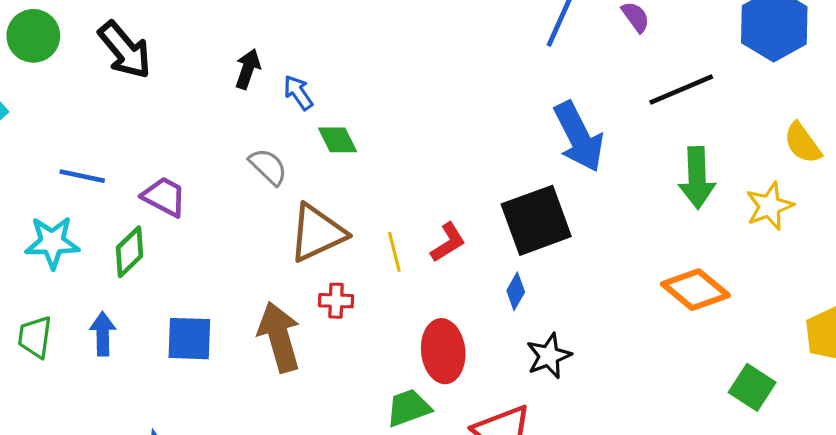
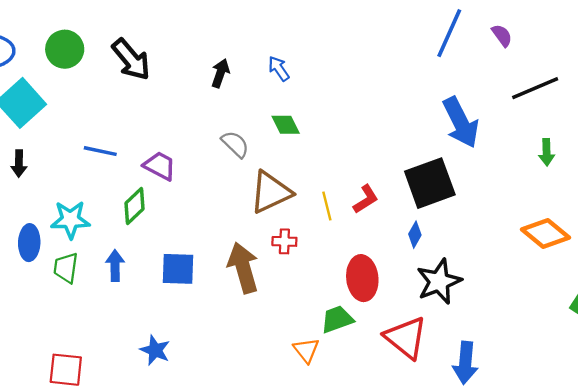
blue arrow: (298, 93) -> (279, 69), moved
green arrow: (697, 178) -> (547, 152), size x0.6
cyan star: (52, 242) -> (70, 220), moved
black star: (549, 356) -> (439, 282), size x1.4

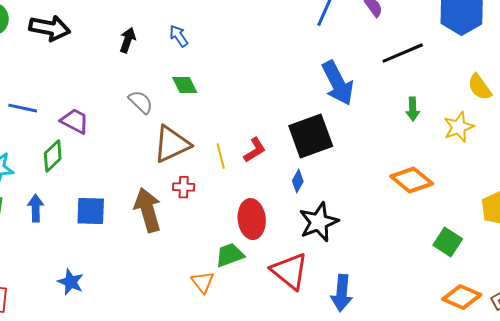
black arrow: (131, 59) -> (50, 28), turned -39

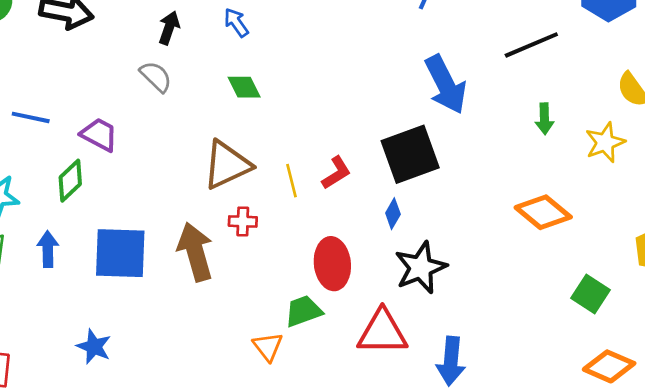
gray semicircle: (141, 102) -> (156, 77), moved
blue square: (91, 211) -> (120, 253), size x1.4
red triangle: (290, 271) -> (382, 332), turned -39

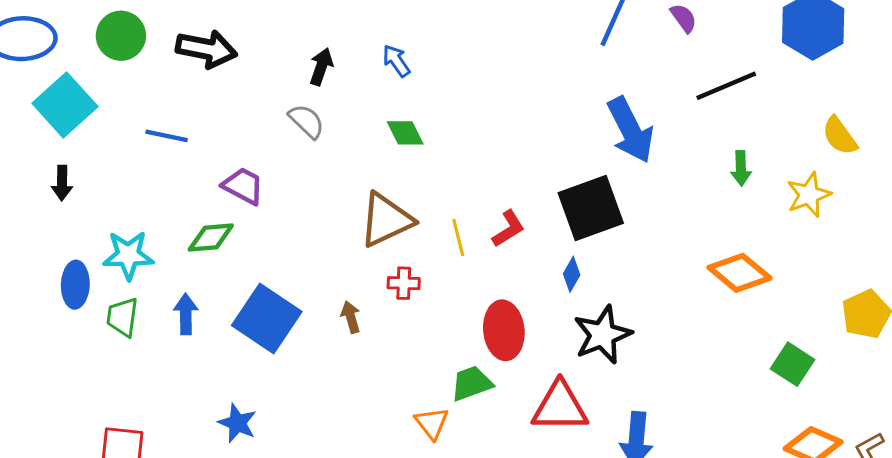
blue line: (31, 117) -> (167, 136), moved
green diamond: (70, 181) -> (211, 237), turned 39
brown arrow: (195, 252) -> (351, 317), size x0.5
blue square: (120, 253) -> (267, 319), turned 32

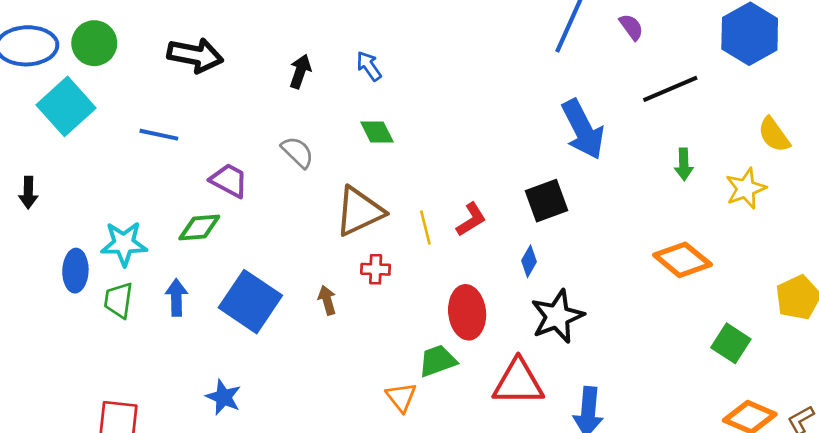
green circle: (121, 36) -> (94, 43), moved
gray semicircle: (307, 121) -> (298, 152), moved
black arrow: (62, 183) -> (28, 193), moved
black square: (591, 208) -> (546, 201), size x0.7

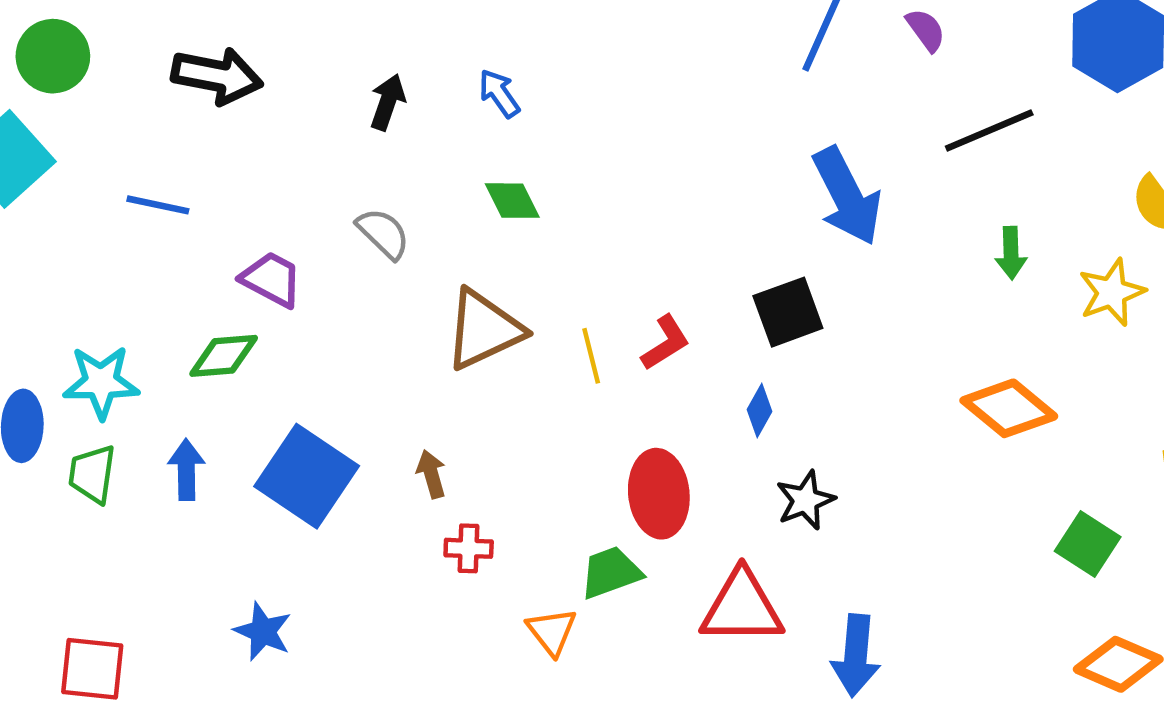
red cross: (376, 269) -> (469, 548), moved
black star: (557, 316) -> (805, 500), size x0.7

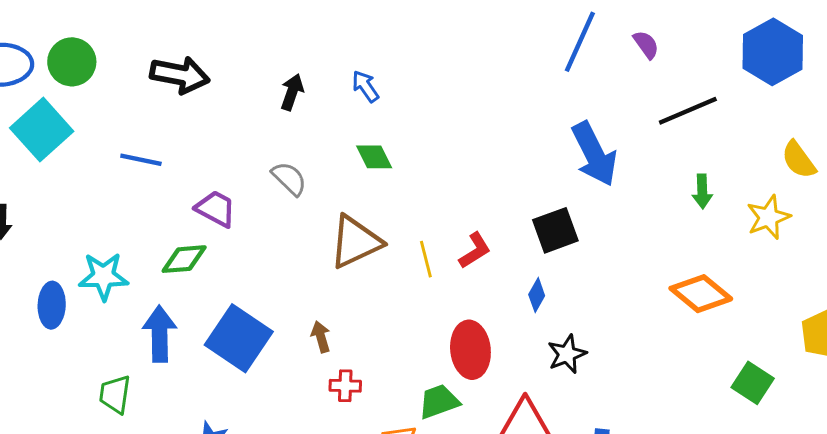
blue arrow: (186, 470) -> (160, 334), size x1.4
green trapezoid: (92, 474) -> (115, 394), moved

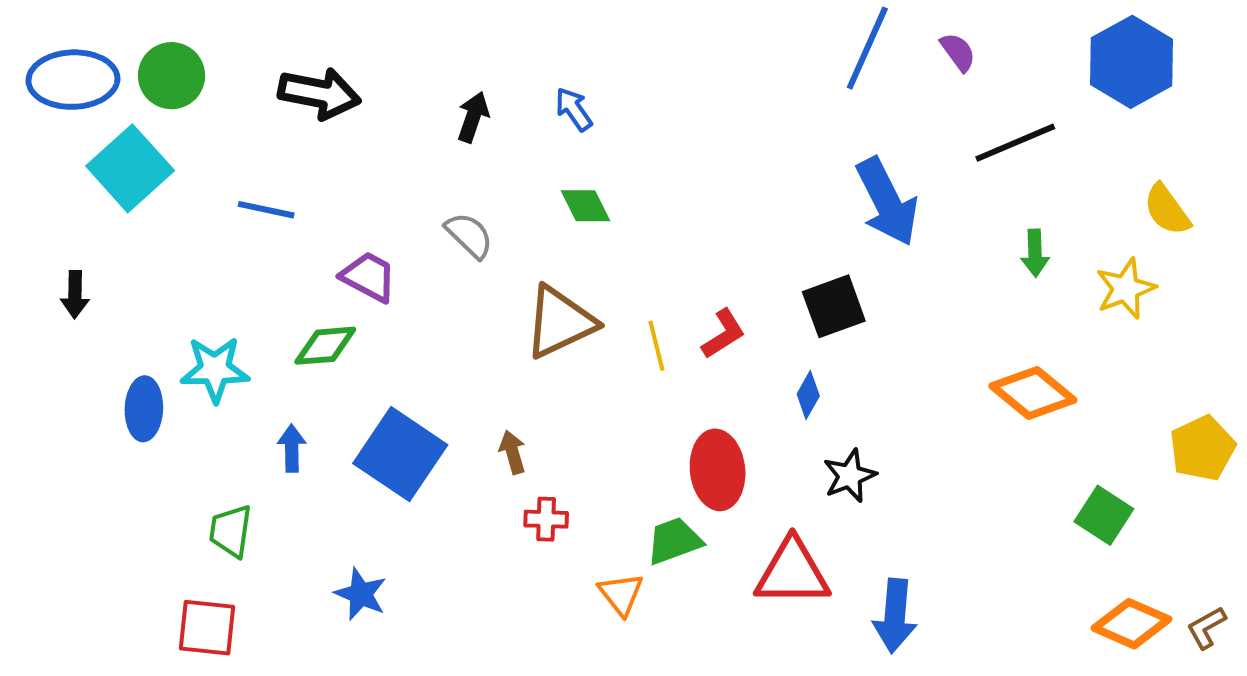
blue arrow: (160, 334) -> (292, 448), size x0.6

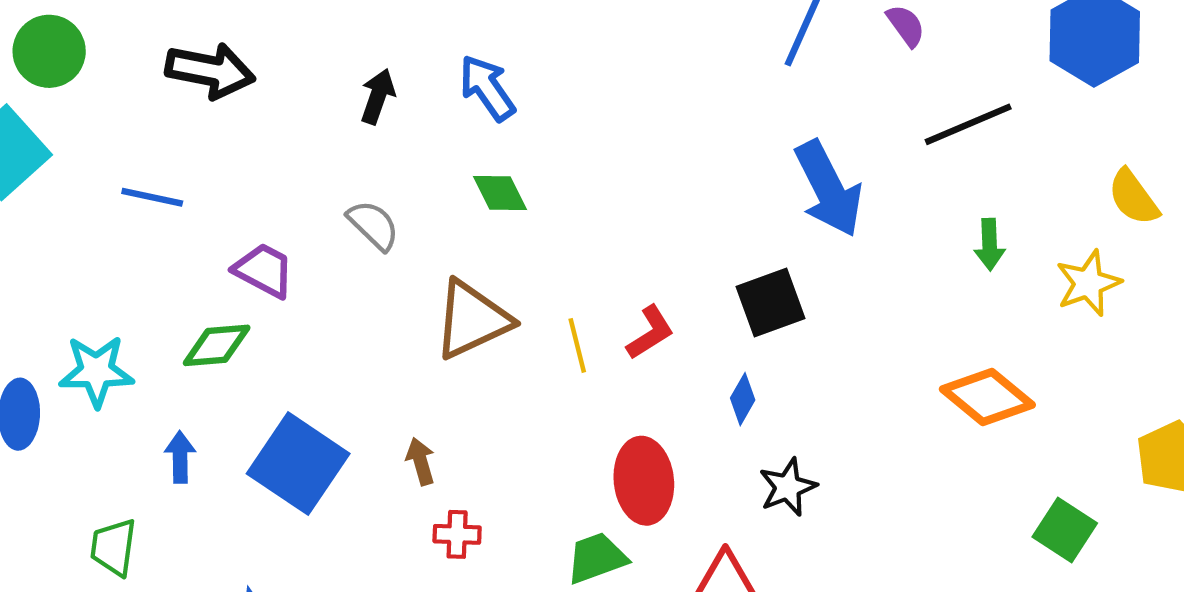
blue arrow: (574, 109) -> (487, 88), size x1.4

